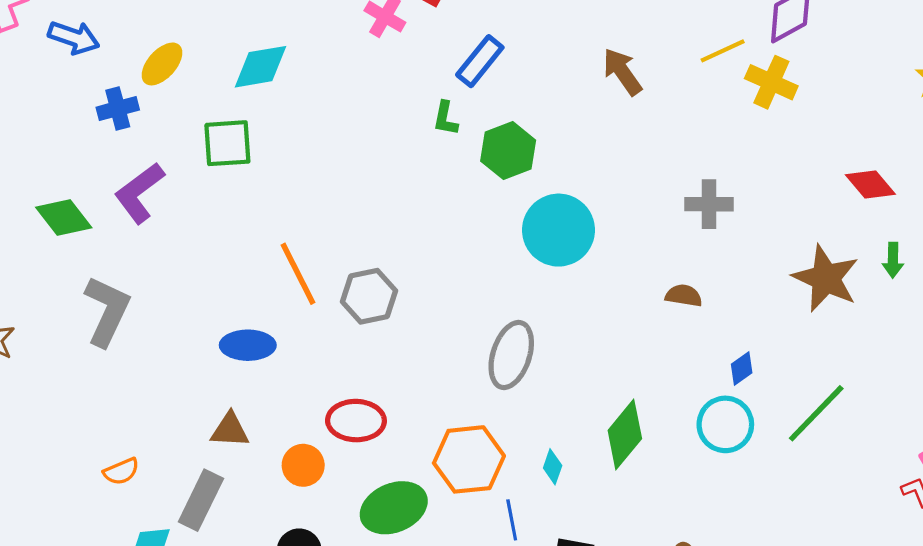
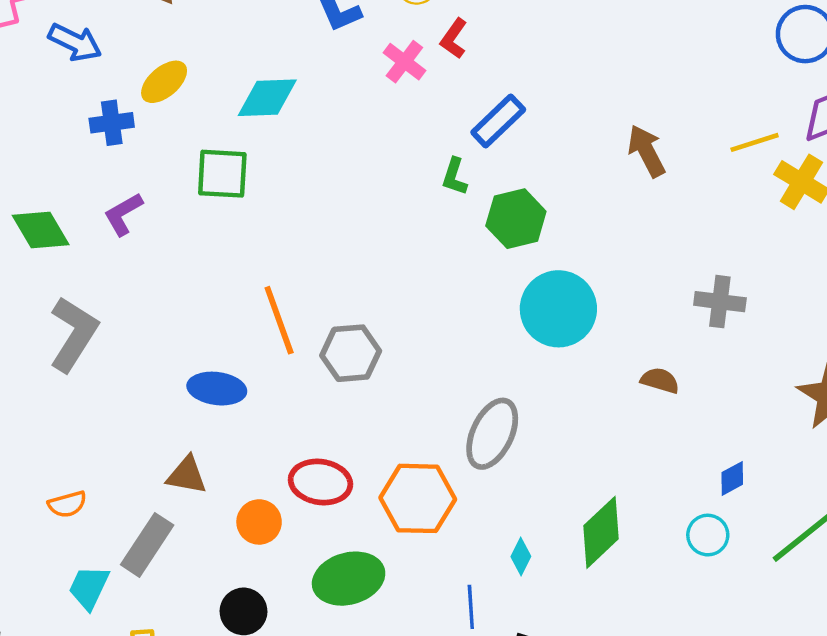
purple L-shape: (139, 193) -> (123, 214), size x0.7
brown semicircle: (684, 296) -> (660, 380), moved
cyan circle: (725, 424) -> (708, 535), size x0.7
orange hexagon: (469, 459) -> (418, 498), moved

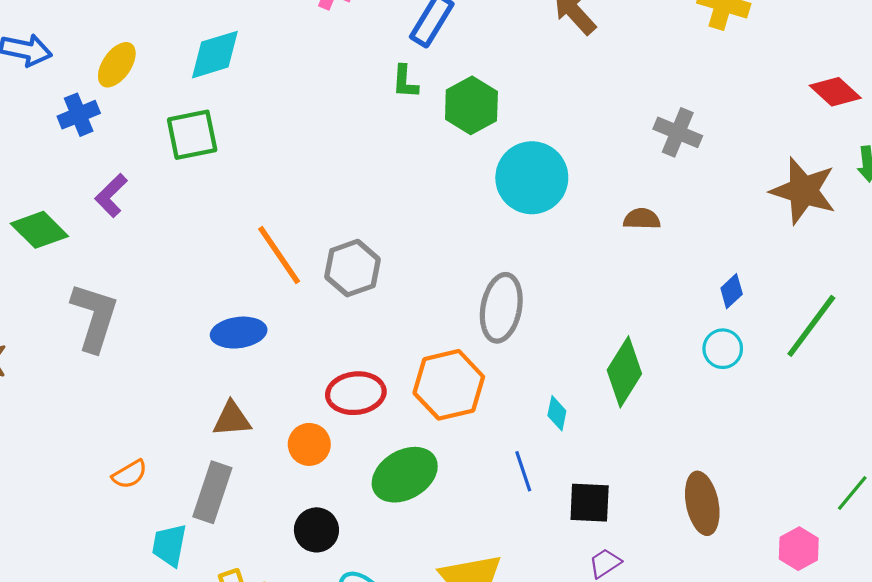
gray cross: (720, 302) -> (678, 132), turned 30

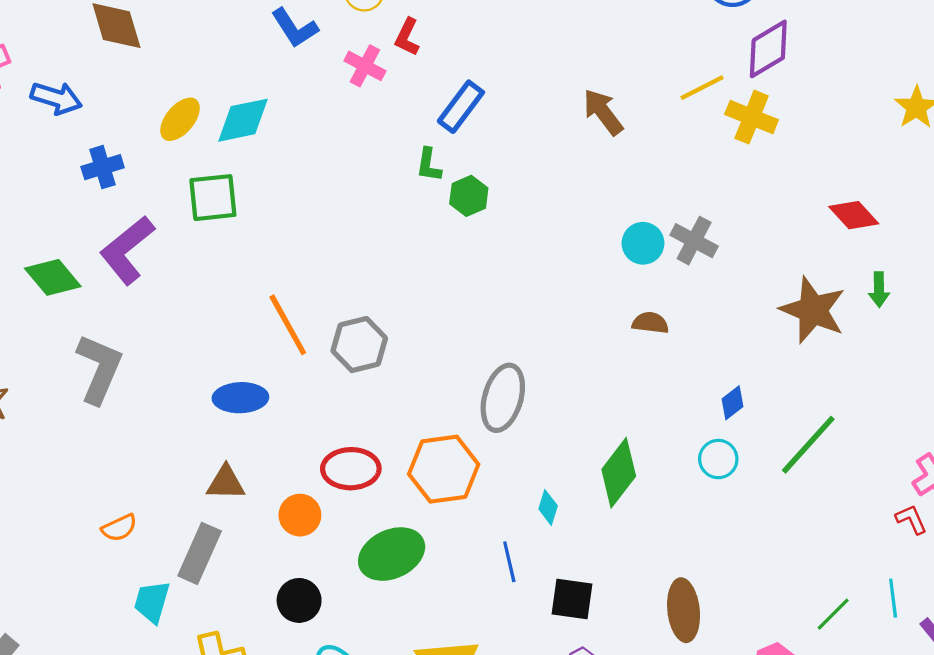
yellow ellipse: (117, 65) -> (180, 119), moved
green hexagon: (471, 105) -> (469, 196), moved, size x0.7
cyan circle: (532, 178) -> (643, 243), moved, size x0.6
purple L-shape: (111, 195) -> (127, 250), size x1.6

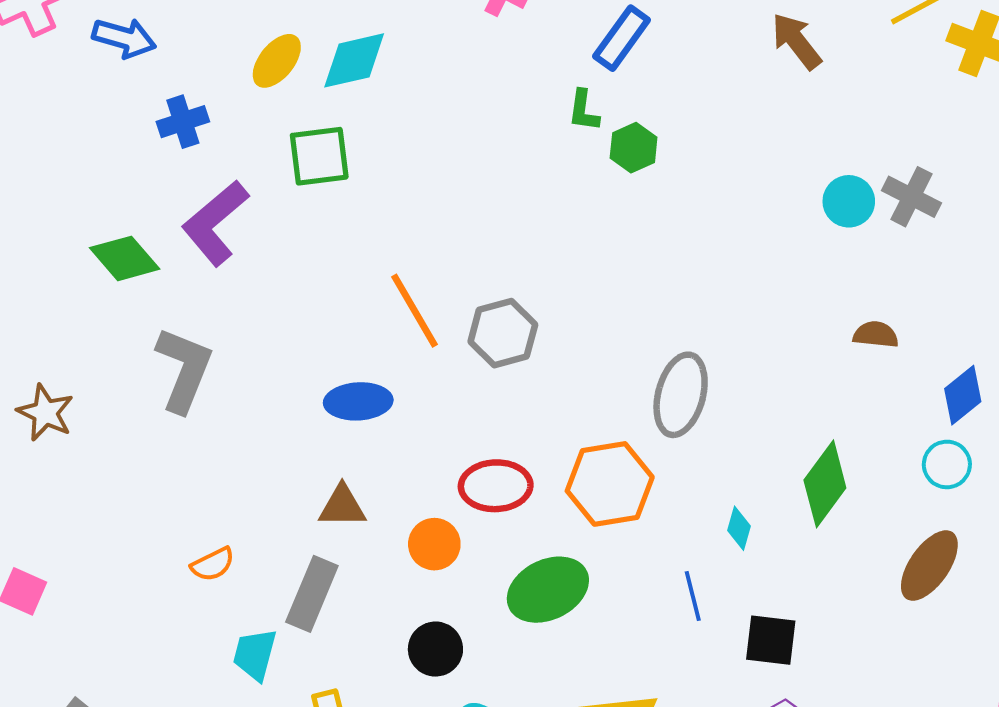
brown semicircle: (650, 323) -> (876, 335), moved
blue diamond: (732, 403) -> (963, 395), size x1.4
brown ellipse: (684, 610) -> (929, 566), moved, turned 42

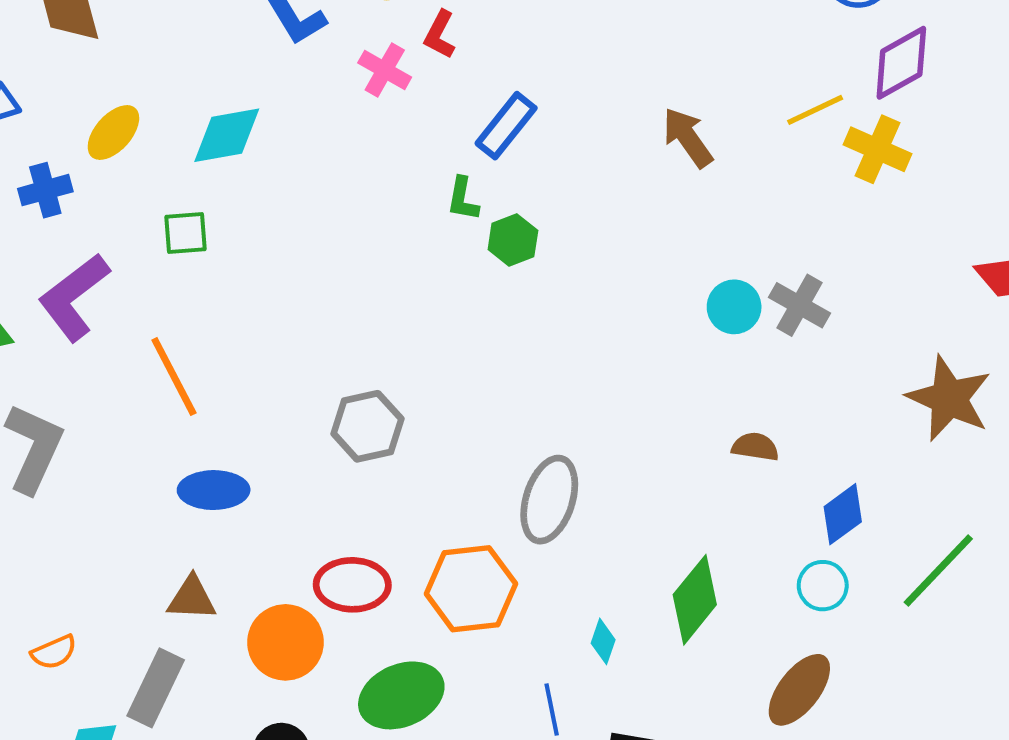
yellow ellipse: (277, 61) -> (113, 132), moved
green square: (319, 156) -> (185, 233), size x0.7
orange line: (415, 311) -> (174, 376), moved
orange circle: (434, 544) -> (285, 642), size x1.4

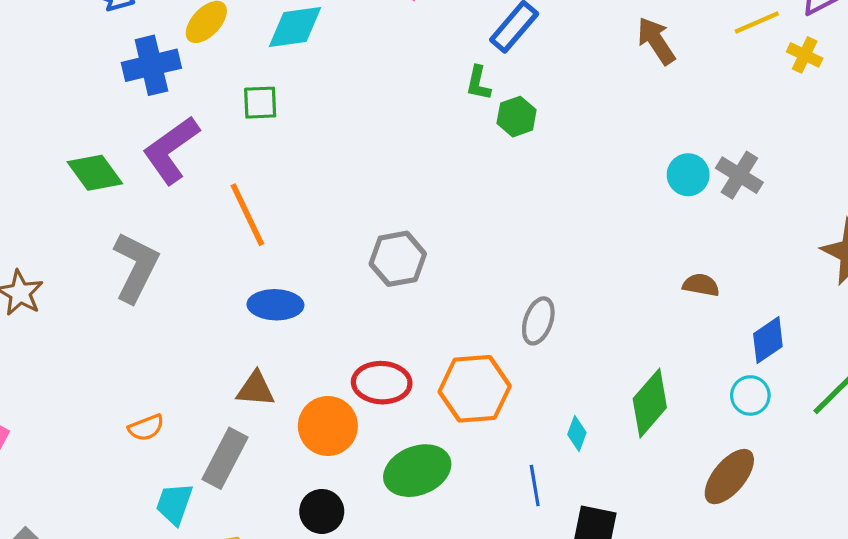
yellow cross: (877, 149) -> (805, 55), size x0.7
blue cross: (45, 190) -> (151, 65), size x1.4
gray ellipse: (549, 500) -> (538, 321), size x0.7

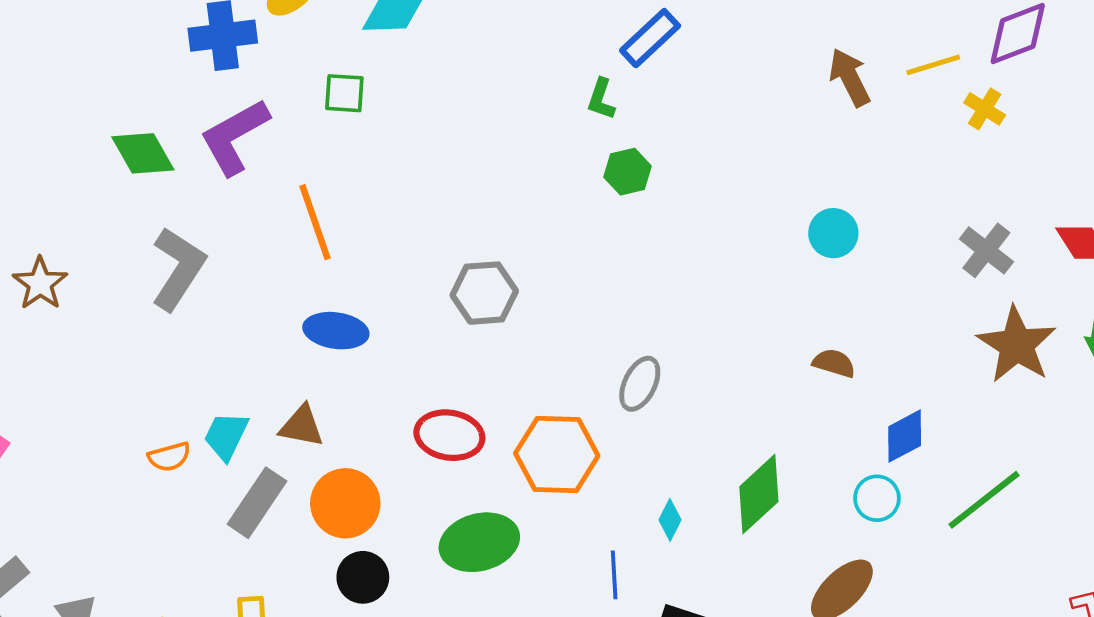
brown arrow: (656, 41) -> (850, 77), moved
green hexagon: (517, 117) -> (628, 172), moved
gray cross: (739, 175) -> (986, 250), moved
orange circle: (328, 426) -> (345, 503), moved
cyan trapezoid: (174, 504) -> (226, 436), moved

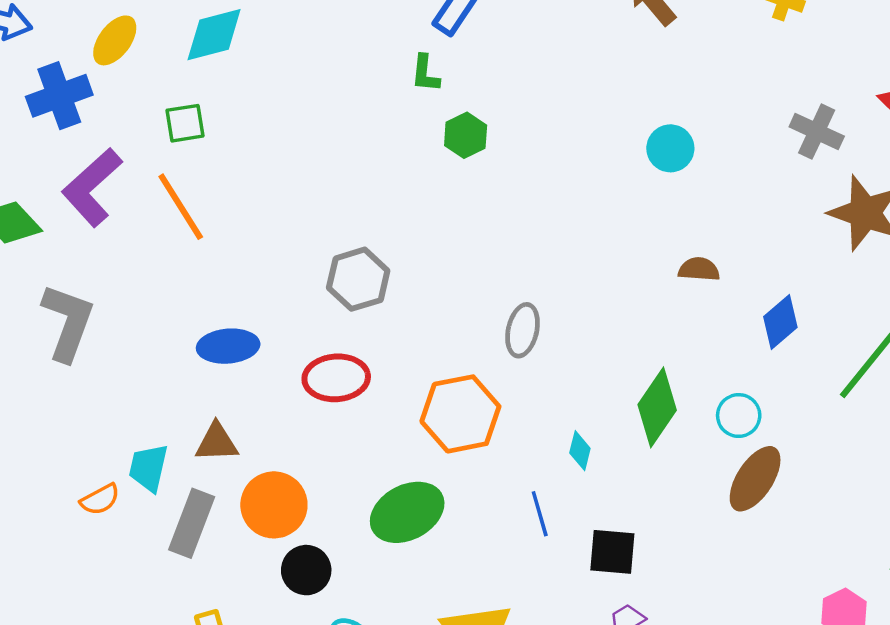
orange line: (315, 222) -> (181, 207), moved
red ellipse: (449, 435) -> (336, 378), moved
cyan circle: (877, 498) -> (739, 416), moved

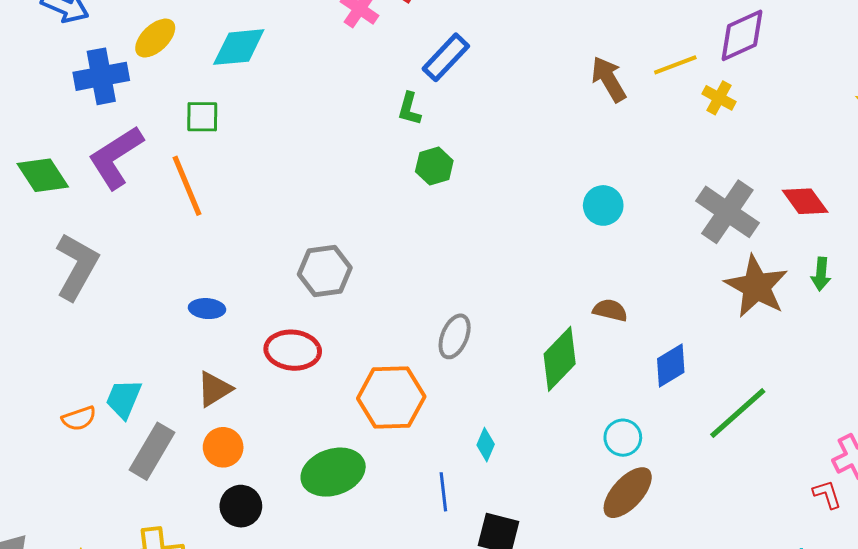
gray cross: (817, 132) -> (727, 212), size x1.4
blue ellipse: (228, 346) -> (207, 309), size x0.7
green diamond: (657, 407) -> (560, 359), moved
brown triangle: (217, 442) -> (214, 389), moved, turned -39
orange circle: (274, 505) -> (223, 447), size x0.7

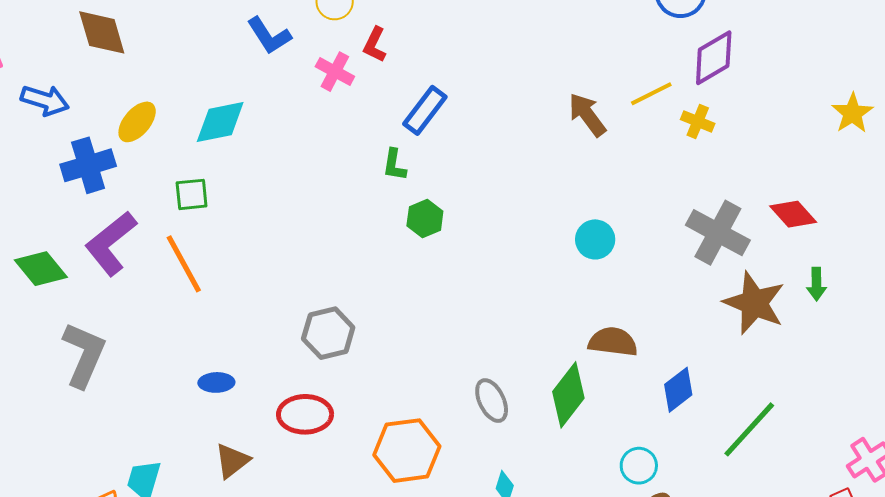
brown semicircle: (610, 310) -> (613, 342), size x1.4
gray ellipse: (455, 336) -> (492, 401), moved, turned -42

